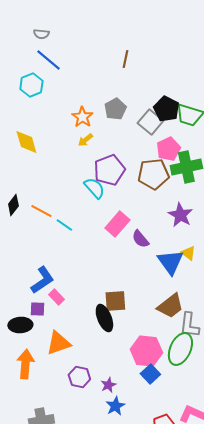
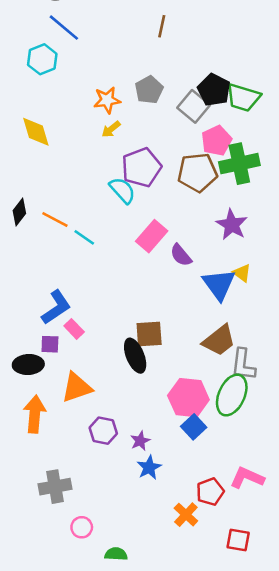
orange star: (82, 117) -> (107, 100), turned 30

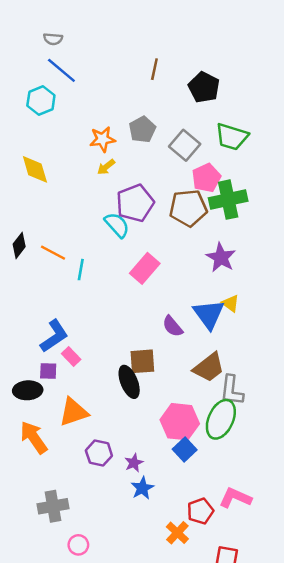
black pentagon: (214, 90) -> (204, 87), moved
cyan line: (84, 237) -> (81, 270), turned 65
purple semicircle: (181, 255) -> (173, 326), moved
orange arrow: (35, 414) -> (34, 437), turned -40

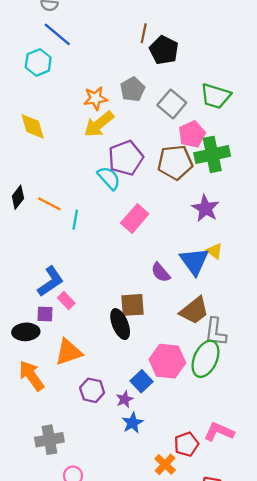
black pentagon: (204, 87) -> (164, 50), moved
yellow arrow: (106, 167) -> (99, 124), size x1.8
blue square: (185, 449) -> (141, 381), moved

